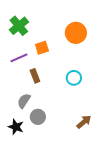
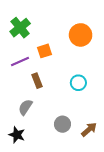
gray circle: (38, 117) -> (62, 124), moved

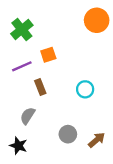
orange circle: (81, 35) -> (97, 20), moved

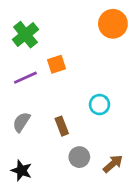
brown rectangle: (40, 87) -> (62, 126), moved
gray semicircle: (28, 116) -> (21, 122), moved

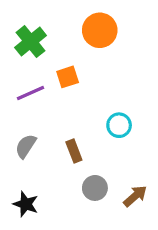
orange circle: (113, 24) -> (100, 30), moved

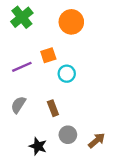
green cross: (31, 42) -> (22, 17), moved
cyan circle: (119, 125) -> (67, 74), moved
black star: (26, 204) -> (38, 146), moved

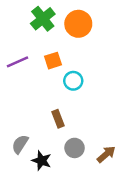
green cross: (22, 17) -> (43, 19), moved
purple line: (22, 67) -> (18, 62), moved
gray semicircle: (18, 105) -> (20, 144), moved

